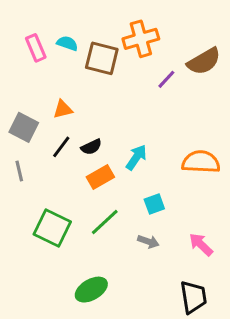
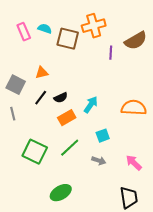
purple line: (166, 79) -> (111, 53), turned -40

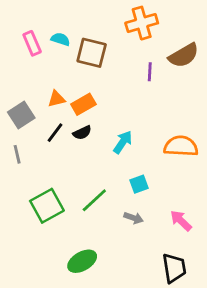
orange cross: (94, 26) -> (142, 23), moved
gray square: (16, 85) -> (21, 115), turned 30
orange rectangle: (67, 118) -> (83, 104), moved
green square: (35, 152) -> (47, 206), turned 35

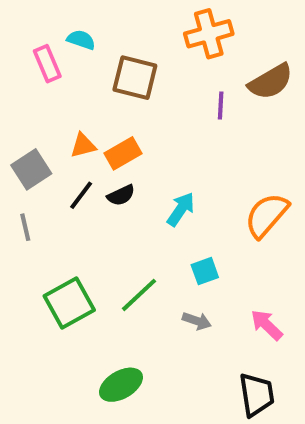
cyan semicircle: (60, 39) -> (81, 40), moved
orange semicircle: (181, 146) -> (267, 215), turned -52

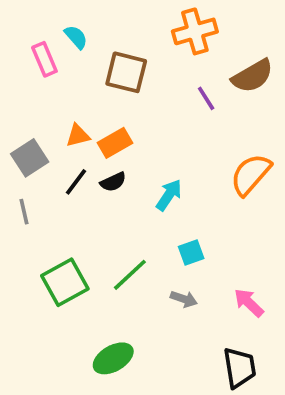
cyan semicircle: (81, 40) -> (76, 37), turned 30
purple line: (221, 106) -> (206, 98), turned -35
orange semicircle: (267, 215) -> (251, 174), moved

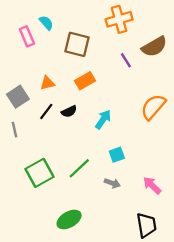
orange rectangle: (115, 143) -> (85, 81), moved

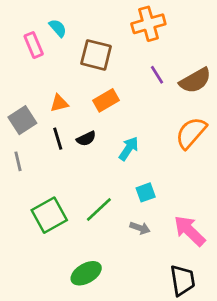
brown semicircle: (154, 47) -> (195, 80), moved
black line: (46, 111) -> (58, 139), turned -54
pink arrow: (152, 185) -> (190, 231), size x1.4

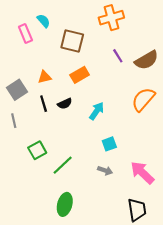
green line: (99, 209) -> (63, 165), moved
green square: (49, 215) -> (37, 150), moved, size x0.7
green ellipse: (86, 273) -> (65, 204), turned -45

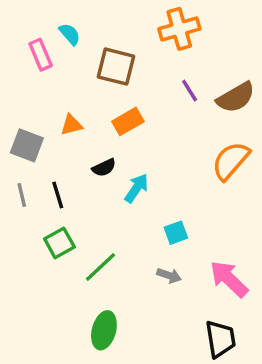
gray square: (17, 90) -> (27, 145), turned -36
black line: (44, 104) -> (58, 195), moved
cyan arrow: (97, 111) -> (136, 188), moved

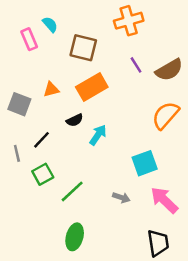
orange rectangle: (128, 121) -> (92, 87), size x1.4
gray line: (22, 195) -> (17, 153), moved
black line: (58, 195) -> (41, 140), turned 60
cyan square: (176, 233) -> (145, 163), moved, size x1.5

